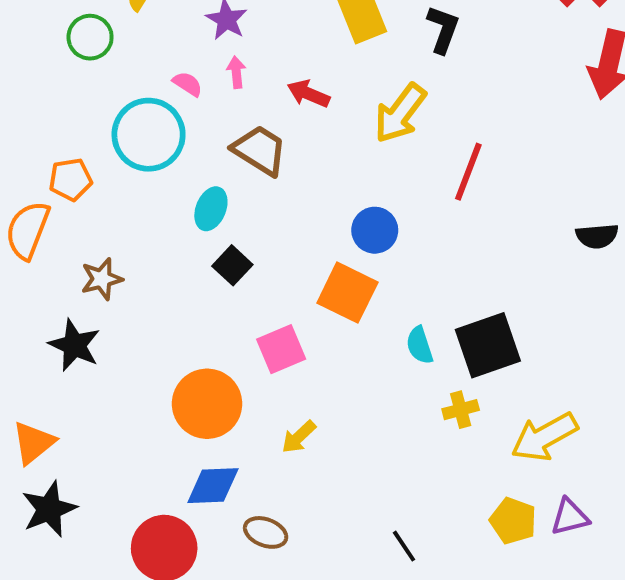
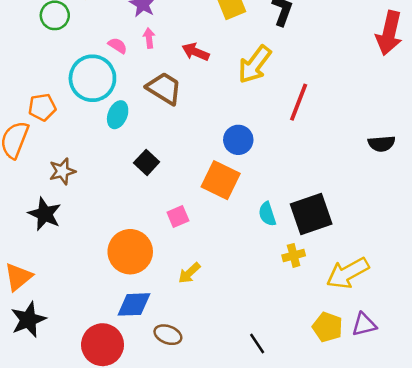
cyan ellipse: (211, 209) -> (118, 115), moved
pink square: (281, 349) -> (178, 217), size x0.7

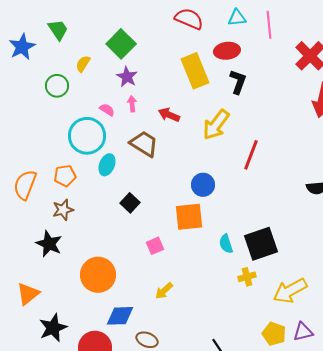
orange pentagon: (42, 107) -> (65, 176), moved
orange square: (221, 180) -> (189, 217), turned -32
orange circle: (130, 252) -> (98, 275), moved
black star: (28, 320) -> (53, 328), moved

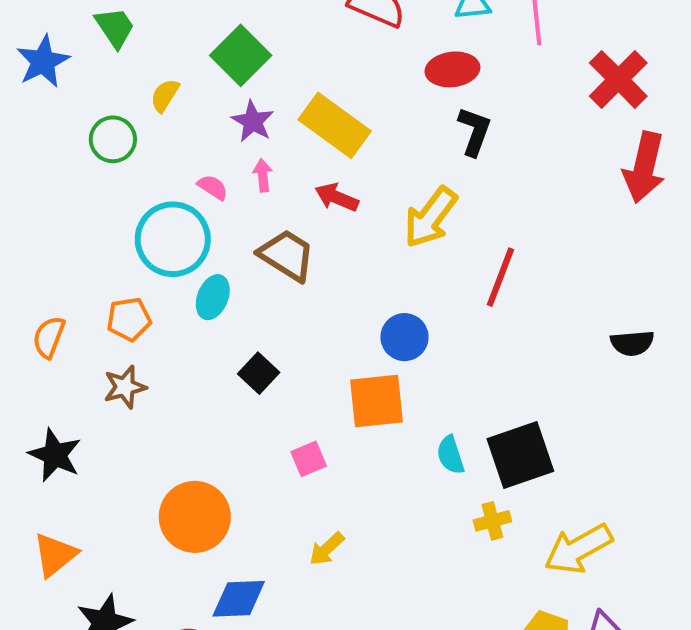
yellow rectangle: (195, 71) -> (335, 125), moved, turned -32
orange semicircle: (25, 185) -> (49, 337), size x0.7
black star: (49, 244) -> (55, 455), moved

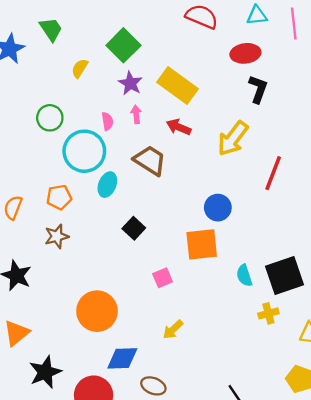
green circle: (113, 139) -> (50, 118), moved
pink semicircle: (213, 187) -> (107, 121), turned 48

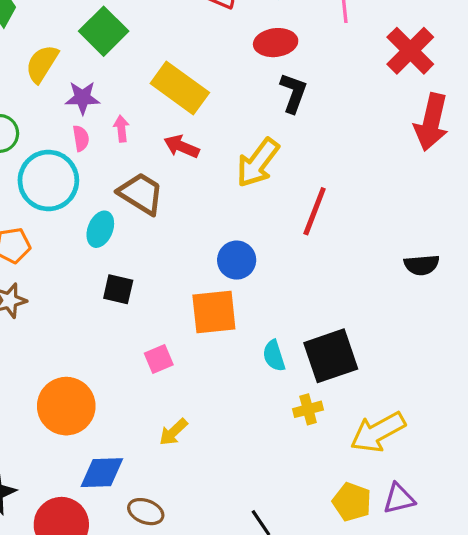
yellow semicircle: (80, 68) -> (42, 64), size x1.4
purple star: (130, 83) -> (82, 98), moved, turned -30
cyan ellipse: (107, 185) -> (100, 229), moved
black square: (134, 228) -> (118, 289), turned -30

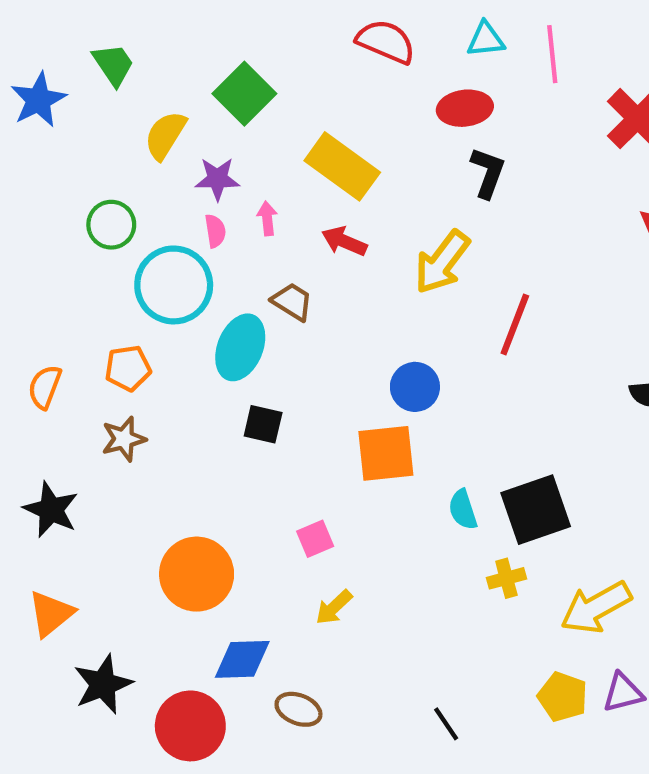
brown trapezoid: (141, 194) -> (292, 302), size x0.7
cyan ellipse: (100, 229) -> (240, 347), size x1.4
pink square: (159, 359) -> (315, 539), moved

